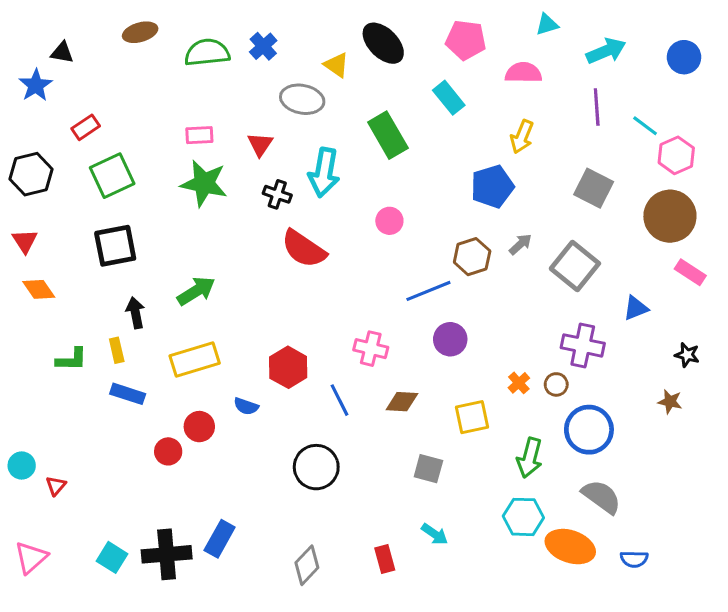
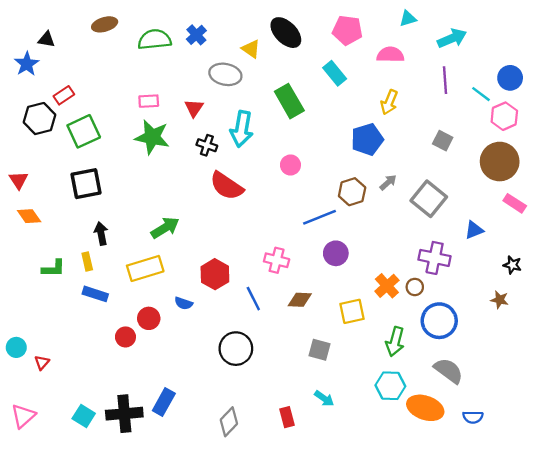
blue circle: (684, 57) -> (510, 78), moved
black hexagon: (31, 174) -> (40, 119), moved
gray square: (594, 188) -> (443, 141), size x0.7
green arrow: (196, 291) -> (165, 228), moved
orange cross: (519, 383) -> (387, 286), size x1.5

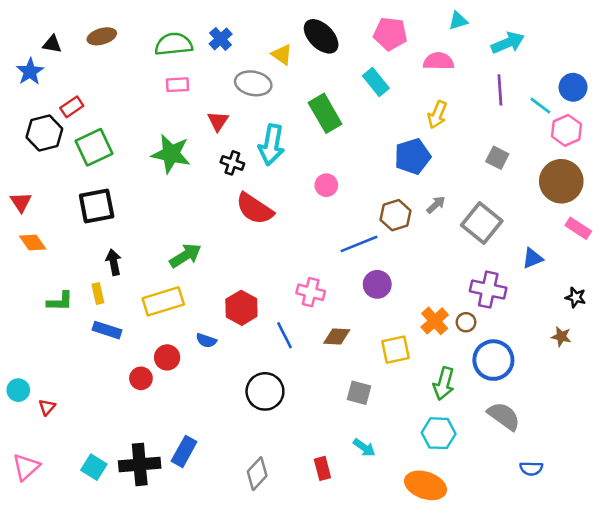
brown ellipse: (105, 24) -> (102, 36), moved
pink rectangle: (149, 101) -> (178, 85), moved
orange ellipse: (425, 408) -> (426, 485), moved

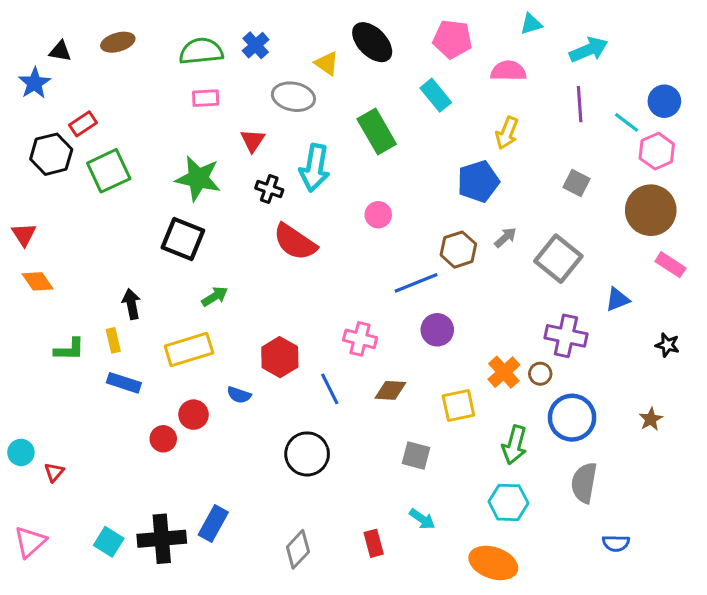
black square: (97, 206) -> (183, 239), moved, turned 33
green arrow: (185, 256) -> (215, 297), size x0.7
brown star: (561, 337) -> (651, 419), moved, turned 30
gray semicircle: (504, 416) -> (584, 483), turned -116

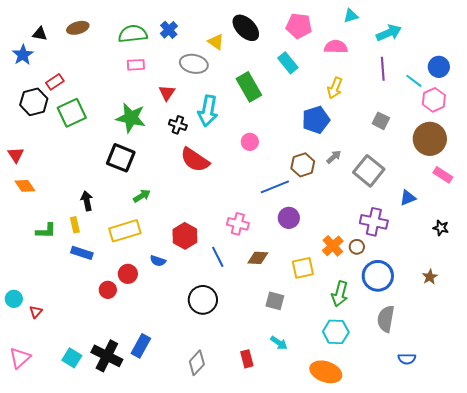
black cross: (162, 539) -> (107, 356), turned 32

